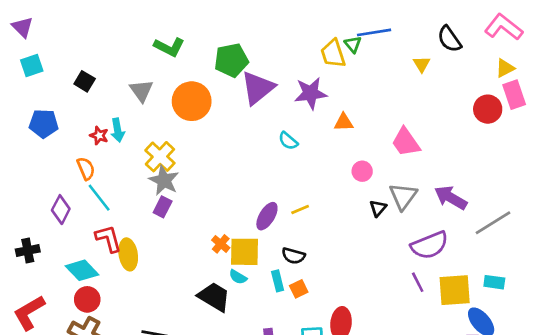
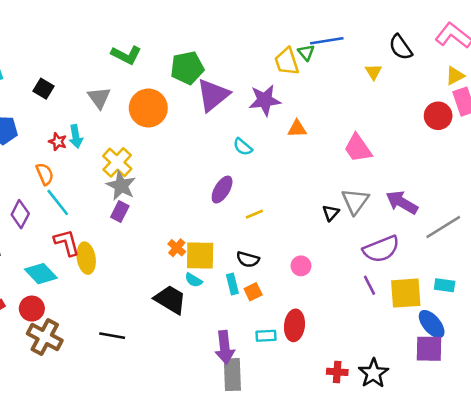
pink circle: (362, 171) -> (301, 266), moved
purple ellipse: (267, 216) -> (222, 190), moved
red circle: (87, 299) -> (32, 309), moved

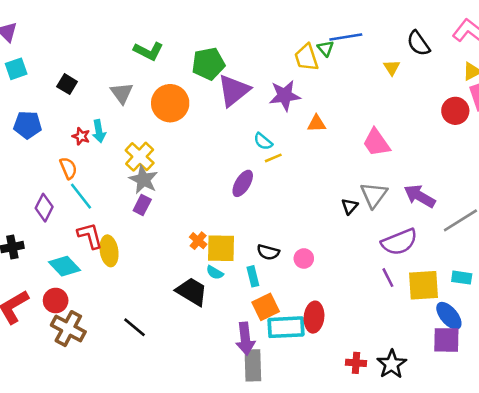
yellow line: (254, 214) -> (273, 158), moved
pink circle: (301, 266) -> (304, 258), moved
orange square: (253, 292) -> (266, 307), moved, size x1.5
black line: (112, 336) -> (135, 327), turned 30
cyan rectangle: (266, 336) -> (286, 327), size x1.8

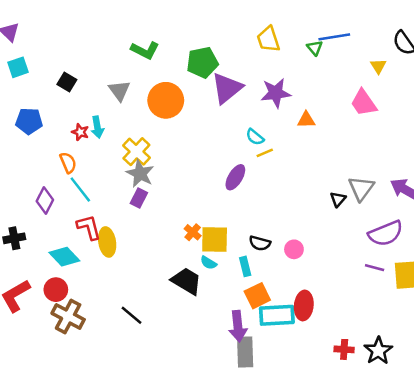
yellow trapezoid: (306, 57) -> (268, 39), moved
pink trapezoid: (376, 143) -> (364, 103), moved
purple line: (388, 278) -> (375, 268), turned -48

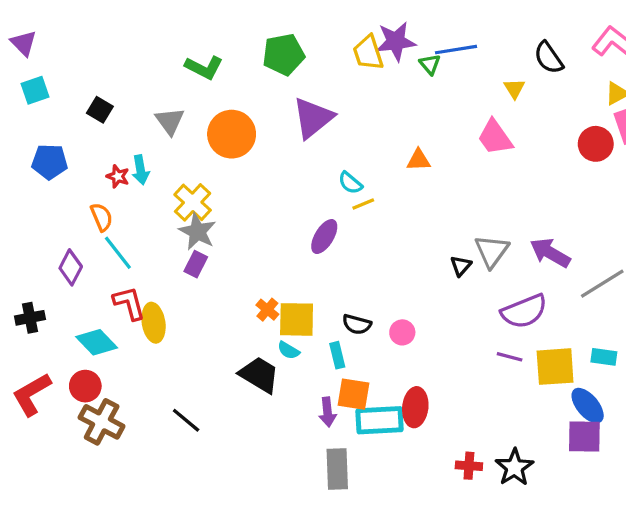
green pentagon: (202, 62) -> (284, 54), moved
purple star: (276, 93) -> (396, 41), moved
orange square: (257, 296) -> (354, 394), turned 35
purple arrow: (238, 326) -> (328, 412), moved, size x0.7

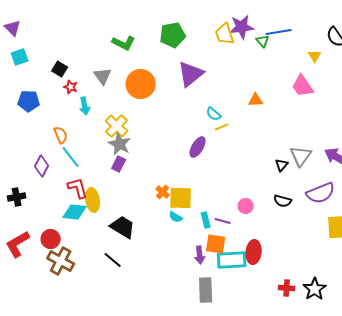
red star: (118, 176) -> (71, 87), moved
black semicircle: (357, 324) -> (283, 201), moved
cyan diamond: (97, 342) -> (75, 212), moved, turned -40
purple line: (510, 357) -> (223, 221), moved
black trapezoid: (259, 375) -> (123, 227), moved

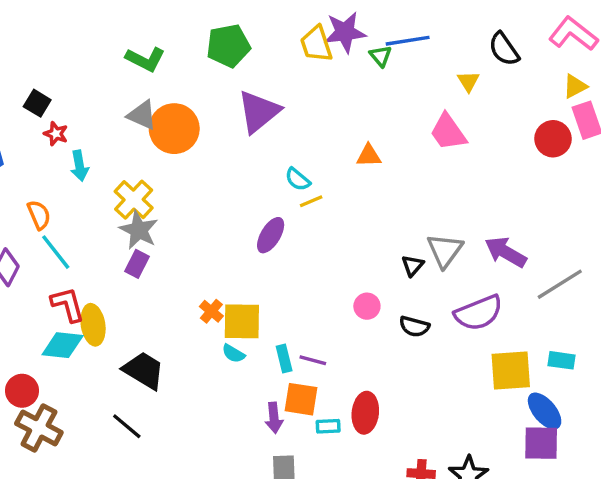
gray triangle: (103, 76) -> (142, 115), moved, turned -30
pink circle: (246, 206) -> (367, 306), moved
cyan rectangle: (232, 260) -> (328, 426), size x0.5

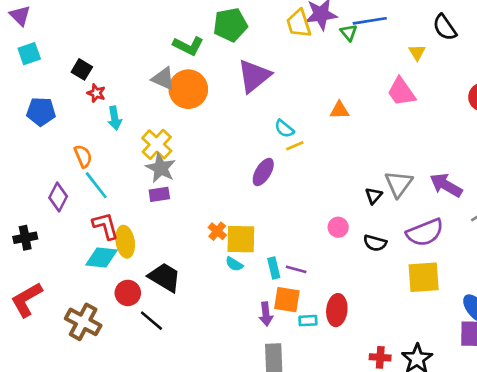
green L-shape: (145, 59) -> (188, 46), moved
purple rectangle: (137, 264) -> (159, 194), turned 54
yellow square: (511, 370) -> (424, 277), moved
red circle: (22, 391) -> (128, 293), moved

